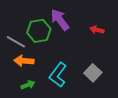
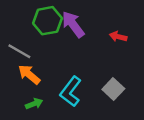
green hexagon: (39, 31) -> (47, 21), moved
orange arrow: (24, 61) -> (29, 74), turned 36

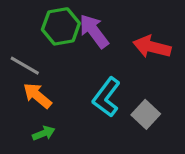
red arrow: (118, 37) -> (152, 47), size x1.6
cyan L-shape: (71, 91) -> (106, 97), moved

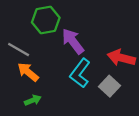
purple arrow: (94, 31) -> (73, 41), moved
red arrow: (152, 47) -> (121, 58), moved

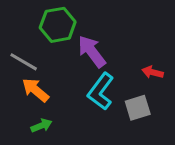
red arrow: (121, 58) -> (153, 72), size x0.6
gray square: (109, 86) -> (138, 108), turned 30

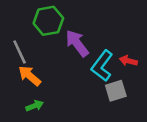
gray line: (24, 62) -> (20, 52), turned 35
cyan L-shape: (101, 91) -> (102, 66), moved

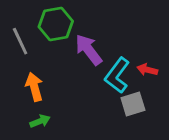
gray line: (20, 52) -> (20, 41), moved
orange arrow: (30, 76) -> (34, 87), turned 35

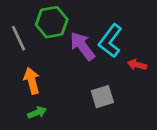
cyan L-shape: (117, 75) -> (110, 41), moved
gray square: (133, 104) -> (102, 97), moved

